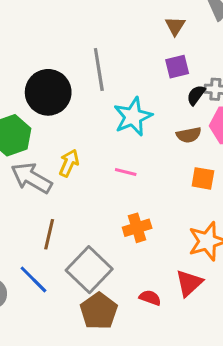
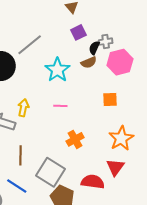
gray line: (99, 69) -> (30, 45), turned 72
brown semicircle: (189, 135) -> (89, 62), moved
red semicircle: (150, 298) -> (93, 182), size x1.6

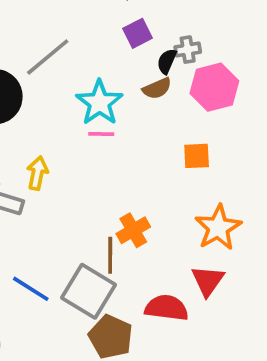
pink line: (60, 106) -> (101, 134), moved
brown line: (20, 155) -> (110, 255), moved
blue line: (17, 186) -> (31, 289), moved

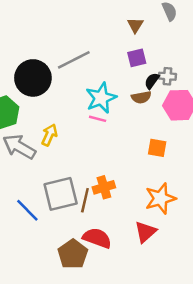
gray square: (89, 291) -> (61, 194), moved, turned 32
red semicircle: (167, 308) -> (97, 238), moved

